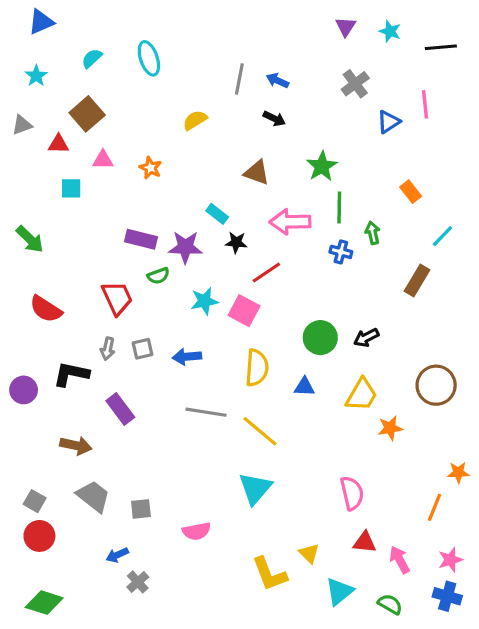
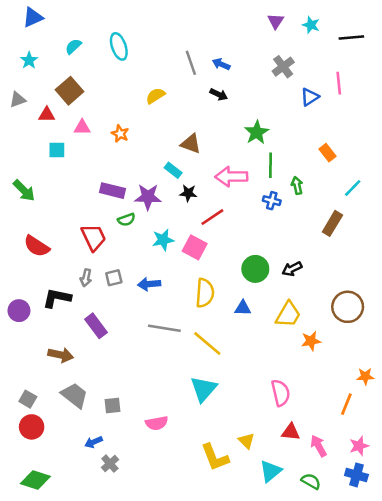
gray line: (239, 79) -> (191, 63), turned -30
brown triangle: (257, 173) -> (191, 144), moved

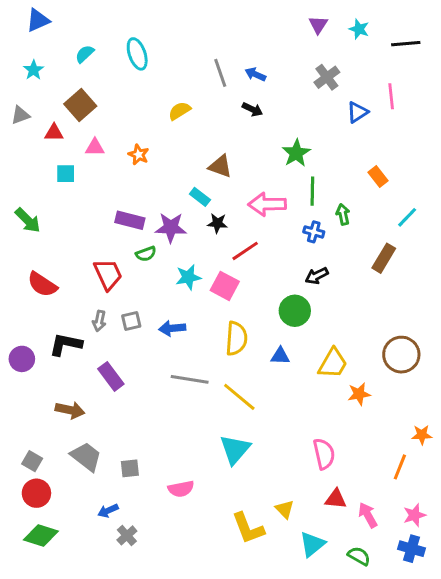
black arrow: (292, 269) -> (317, 276), moved
green diamond: (35, 480) -> (41, 535), moved

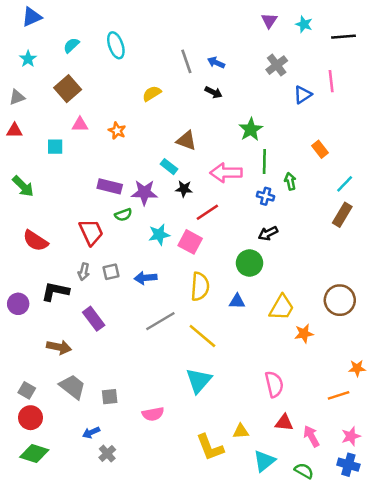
red triangle: (54, 133) -> (14, 131), moved
brown rectangle: (384, 258) -> (342, 215), moved
gray line: (190, 379) -> (160, 321), turned -40
orange line: (400, 467) -> (339, 395), turned 50
yellow triangle: (285, 509) -> (241, 431), turned -49

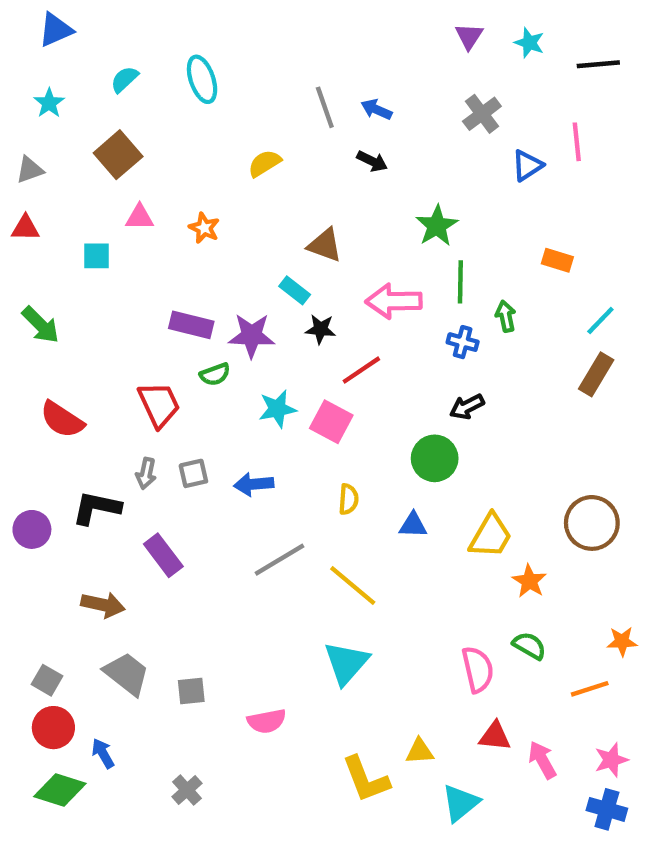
orange rectangle: (320, 149) -> (557, 260), turned -35
yellow semicircle: (200, 287) -> (348, 499), size x0.6
orange star: (304, 334) -> (529, 581), turned -30
blue arrow: (91, 432) -> (103, 753), moved, turned 84
green semicircle: (304, 471) -> (529, 646), moved

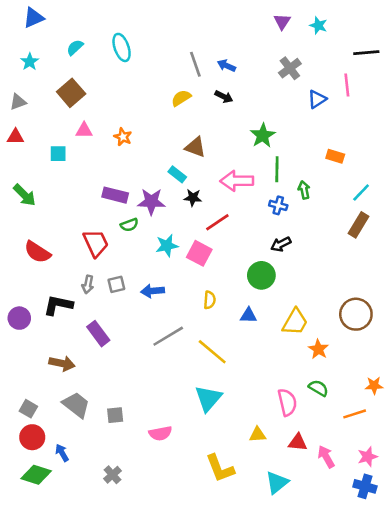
black line: (598, 64) -> (366, 53), moved
yellow semicircle: (264, 163) -> (181, 98), moved
yellow triangle: (420, 751) -> (258, 435), moved

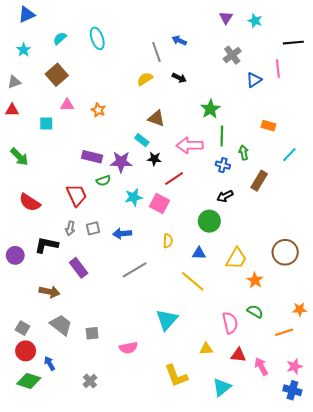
blue arrow: (226, 66) -> (179, 40), moved
brown rectangle: (359, 225) -> (259, 181), moved
yellow line: (212, 352) -> (193, 281), moved

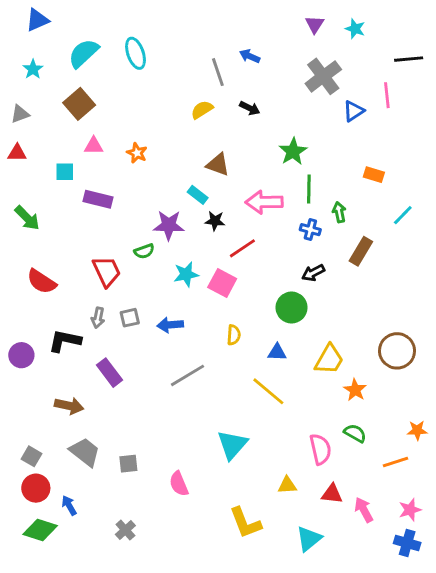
cyan semicircle: (60, 38) -> (84, 53), size x1.6
gray cross: (232, 55) -> (323, 76), size x1.4
purple rectangle: (92, 157) -> (98, 199), moved
pink semicircle: (128, 348) -> (179, 484), turned 78

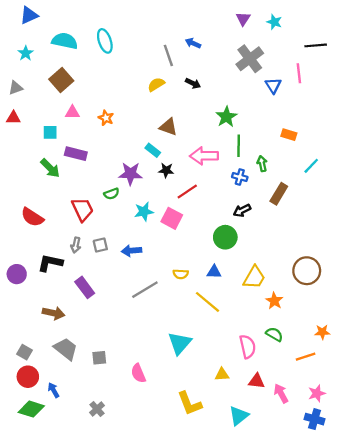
cyan semicircle: (84, 53) -> (65, 41), turned 55
blue triangle: (354, 111) -> (273, 86), turned -30
green arrow: (27, 218) -> (50, 168), moved
yellow semicircle: (234, 335) -> (181, 274), moved, turned 88

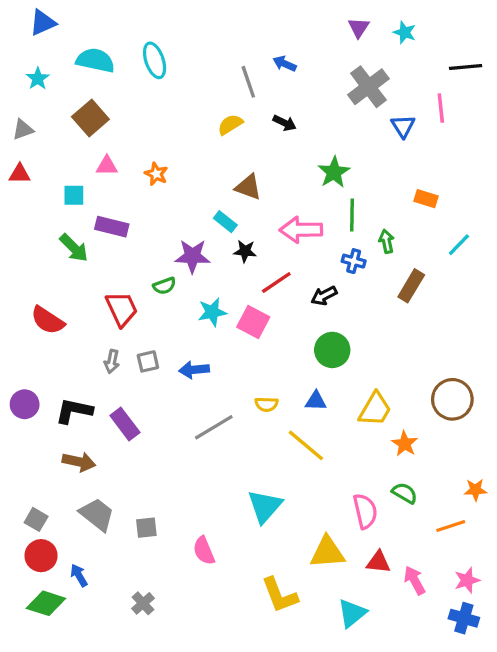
black arrow: (242, 210) -> (324, 296), moved
black L-shape: (50, 263) -> (74, 411), moved
yellow triangle: (222, 374) -> (327, 552), size x1.6

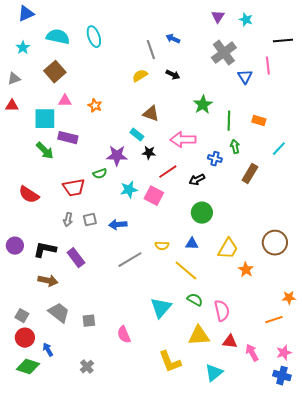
cyan square: (74, 195) -> (45, 119), size x1.6
green line: (352, 215) -> (229, 121), moved
red trapezoid: (122, 309) -> (74, 188), turned 105
green semicircle: (405, 493) -> (195, 300), moved

